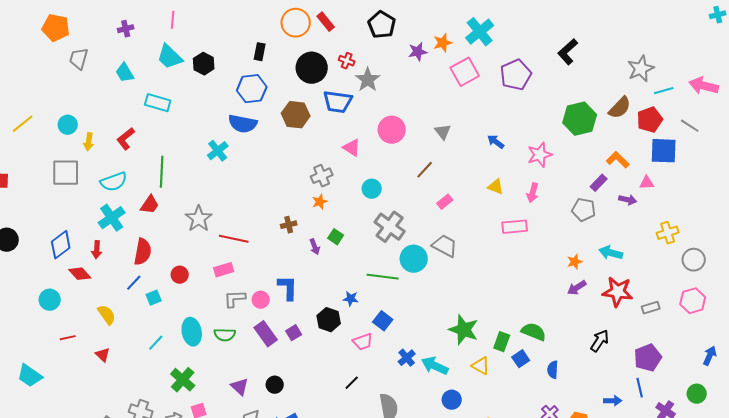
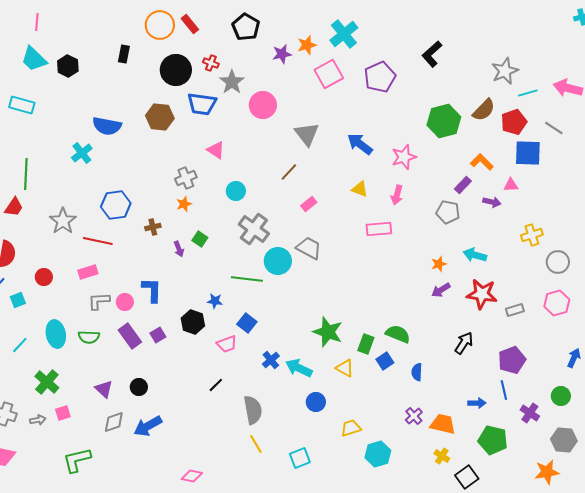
blue hexagon: (252, 89) -> (116, 205), moved
pink circle: (392, 130) -> (263, 105), moved
gray triangle: (443, 132) -> (307, 134), size x1.5
blue arrow: (496, 142) -> (360, 144), size x1.5

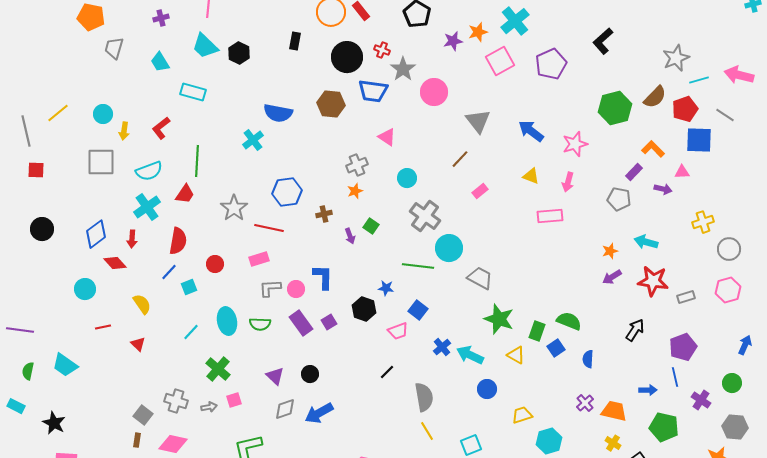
gray trapezoid: (309, 248) -> (480, 278), moved

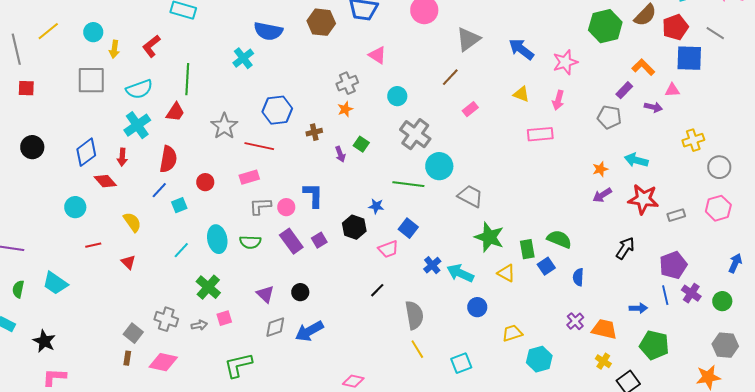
gray triangle: (478, 121) -> (468, 39), turned 32
green rectangle: (537, 331) -> (527, 249), turned -30
purple cross: (701, 400) -> (691, 293), moved

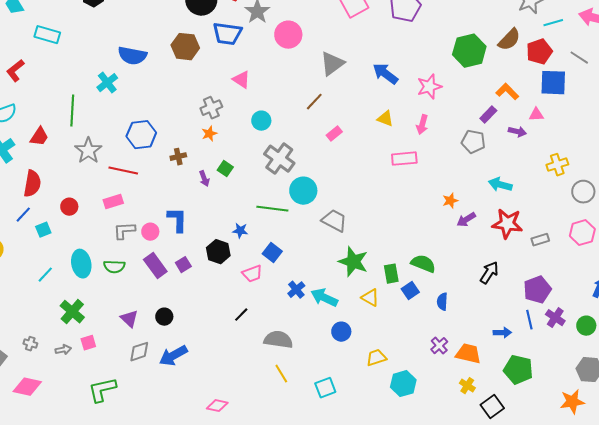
green line: (187, 79) -> (72, 111), moved
orange star: (600, 169) -> (450, 201), moved
gray semicircle: (414, 315) -> (278, 340), turned -72
gray cross: (166, 319) -> (30, 344), size x0.6

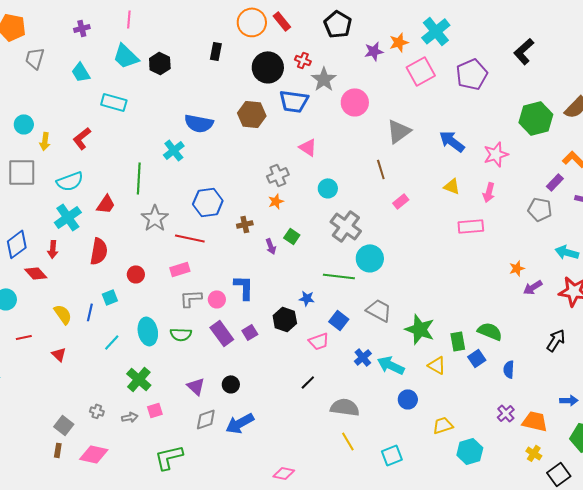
brown line: (314, 102) -> (381, 169), turned -60
blue line: (23, 215) -> (90, 312), moved, turned -30
gray trapezoid: (334, 221) -> (379, 310), moved

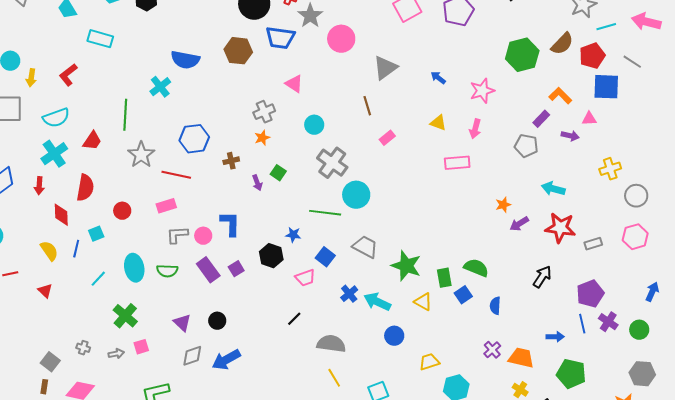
blue arrow: (452, 141) -> (438, 78), size x0.6
red diamond: (36, 273) -> (61, 215), moved, turned 40

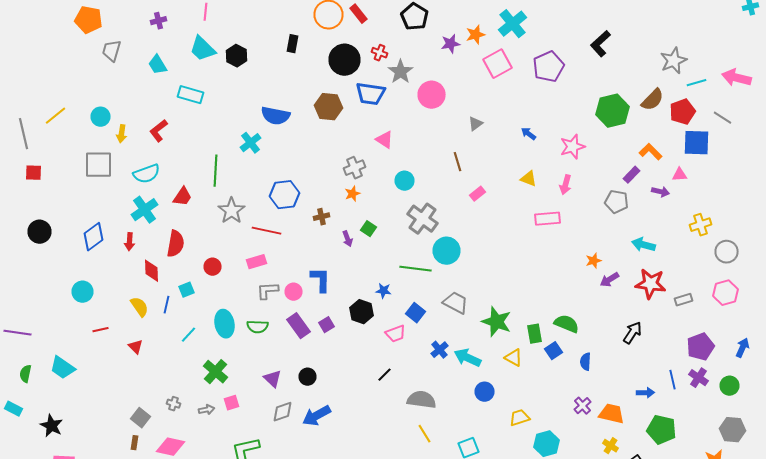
gray triangle: (385, 68) -> (476, 124), size x0.6
purple pentagon: (590, 294) -> (700, 347), moved

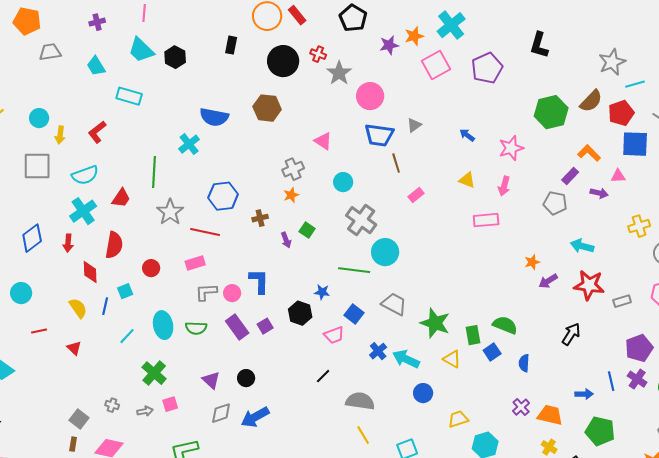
black L-shape: (600, 44) -> (539, 45), turned -32
gray trapezoid: (112, 51) -> (50, 52), turned 65
blue trapezoid: (370, 94) -> (379, 135), moved

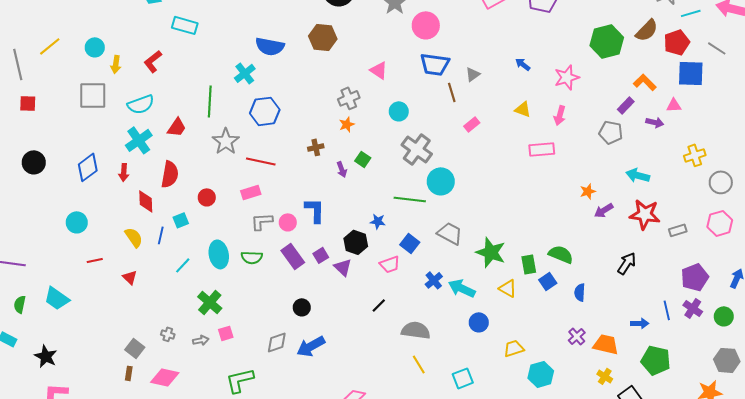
gray triangle: (414, 125) -> (473, 74), moved
blue hexagon: (223, 196) -> (265, 111), moved
purple triangle: (211, 380) -> (343, 267), moved

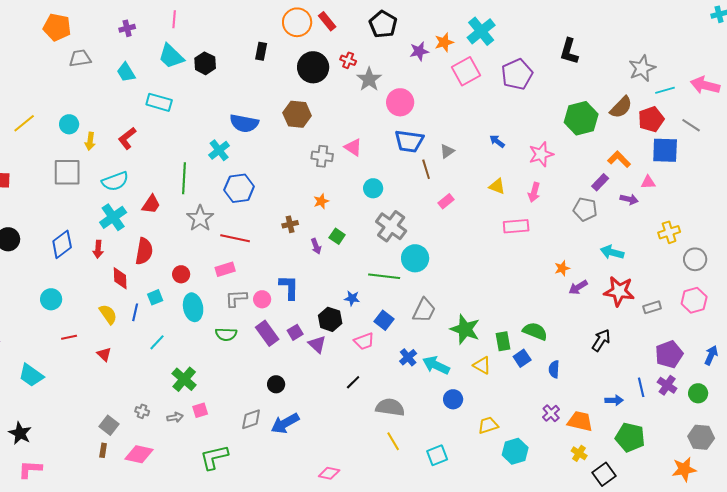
gray cross: (349, 98) -> (322, 156), moved, turned 30
gray trapezoid: (450, 233) -> (424, 310), turned 88
cyan ellipse: (219, 254) -> (193, 307), moved

